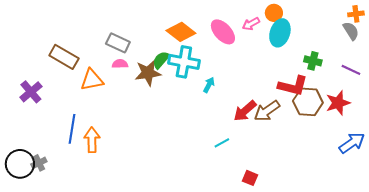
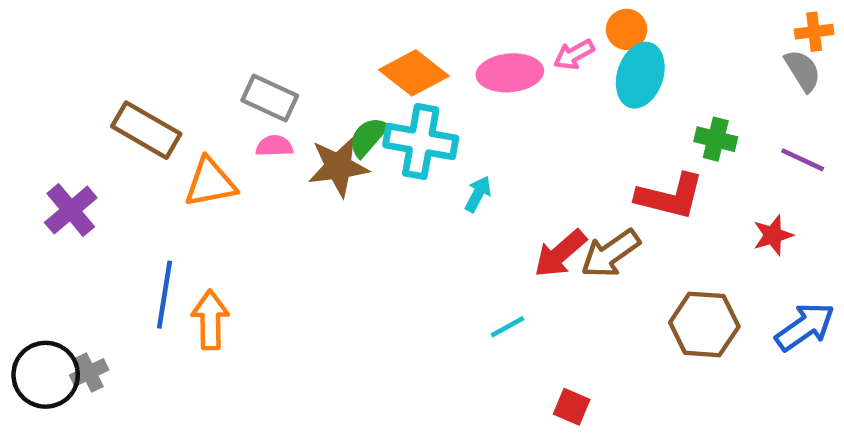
pink ellipse: (223, 32) -> (510, 73), turned -52
brown hexagon: (308, 102) -> (704, 324), moved
red star: (338, 103) -> (773, 235), size x0.7

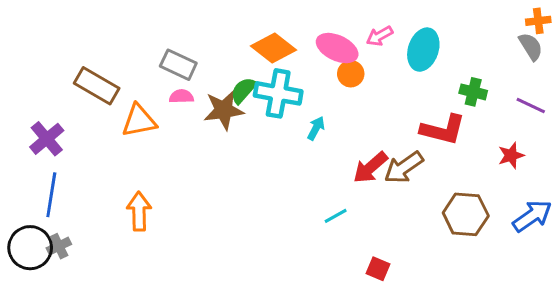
orange circle: (627, 29) -> (351, 74), moved
pink ellipse: (510, 73) -> (337, 48), turned 30
blue line: (165, 295) -> (51, 195), moved

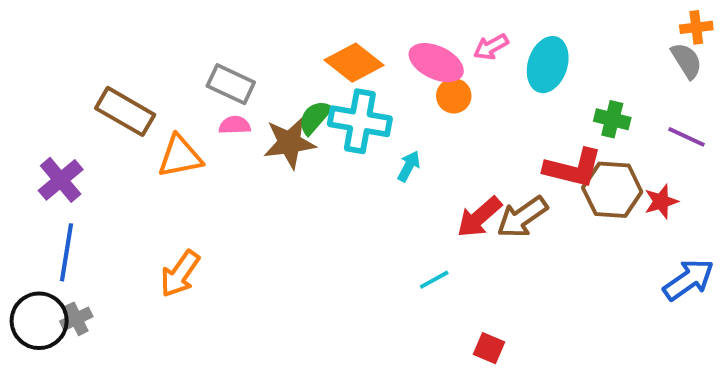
orange arrow: (139, 211) -> (180, 274), turned -144
brown hexagon: (466, 214) -> (612, 190), moved

